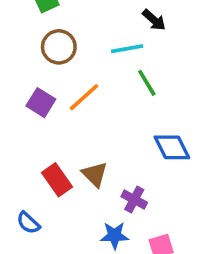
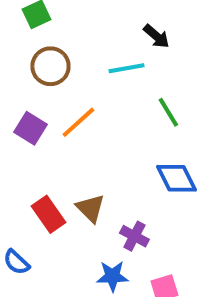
green line: (147, 83) -> (168, 112), moved

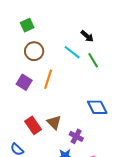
cyan line: (126, 68) -> (72, 52), turned 48
green line: (168, 112) -> (93, 60), moved
orange line: (78, 122) -> (48, 79), turned -30

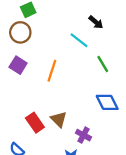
brown circle: (34, 51) -> (20, 32), moved
green line: (93, 60) -> (103, 64), moved
purple square: (24, 82) -> (18, 65), moved

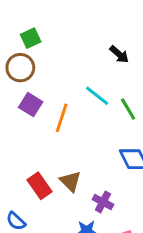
cyan line: (79, 40) -> (97, 96), moved
purple square: (18, 65) -> (31, 105), moved

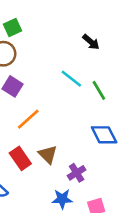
orange line: (62, 118) -> (28, 119), moved, turned 30
purple cross: (103, 202) -> (77, 173), turned 30

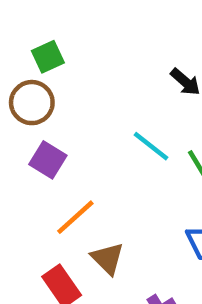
brown triangle: (48, 154) -> (107, 258), moved

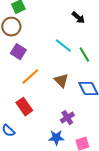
brown triangle: (107, 258) -> (61, 81), moved

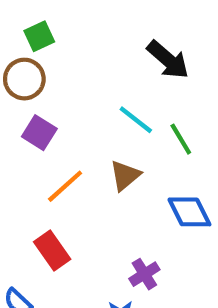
black arrow: (78, 18) -> (168, 60), size x1.5
brown triangle: (61, 81) -> (125, 176), moved, turned 35

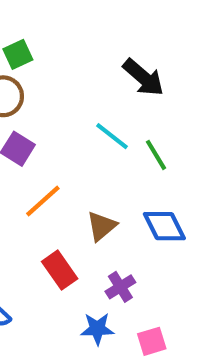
brown triangle: (125, 176) -> (102, 226), moved
red rectangle: (52, 251) -> (60, 270), moved

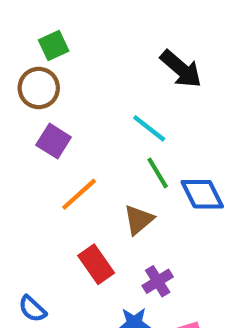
green line: (156, 155) -> (158, 173), moved
blue diamond: (164, 226) -> (202, 194), moved

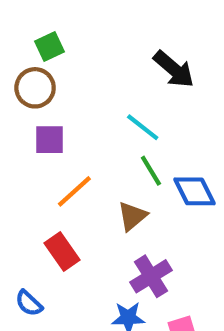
purple square: (54, 141) -> (50, 140), turned -32
red rectangle: (96, 264) -> (62, 251), moved
purple cross: (158, 281) -> (151, 276), size x1.4

